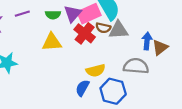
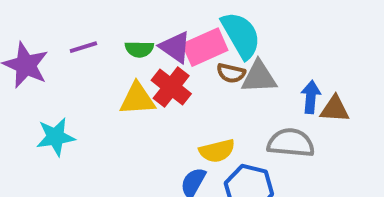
purple triangle: (73, 14) -> (175, 47), turned -36
red cross: (85, 33) -> (171, 87), moved
brown triangle: (160, 48) -> (335, 109), turned 42

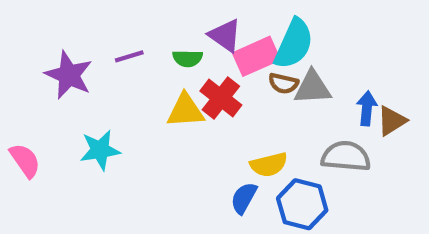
cyan semicircle: (241, 35) -> (294, 44), turned 54
purple triangle: (175, 47) -> (225, 35), moved
brown triangle: (335, 109) -> (392, 121), turned -36

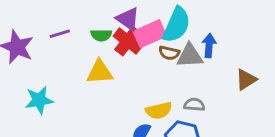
red cross: (221, 98) -> (128, 41), moved
blue arrow: (367, 108) -> (209, 46), moved
gray semicircle: (346, 156) -> (194, 105), moved, size x0.6

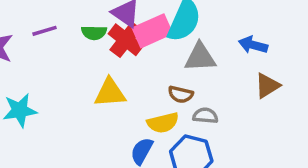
blue arrow: (209, 46) -> (253, 45), moved, turned -80
brown semicircle: (169, 53) -> (181, 94), moved
yellow triangle: (100, 72) -> (110, 93), moved

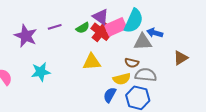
green semicircle: (94, 33) -> (83, 28), turned -32
blue arrow: (253, 45) -> (155, 33), moved
gray semicircle: (205, 116) -> (146, 75), size x1.5

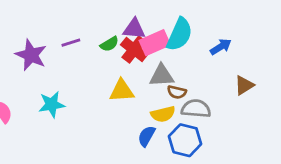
purple triangle: (101, 17) -> (134, 29), turned -30
blue arrow: (155, 33) -> (221, 47), moved, turned 133
gray triangle: (143, 42) -> (162, 76), moved

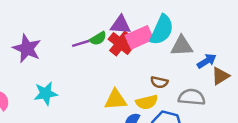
purple line: (71, 43) -> (81, 43), moved
blue arrow: (221, 47) -> (207, 61), moved
gray triangle: (162, 76) -> (182, 46), moved
yellow triangle: (122, 91) -> (116, 100), moved
gray semicircle: (196, 109) -> (192, 97), moved

